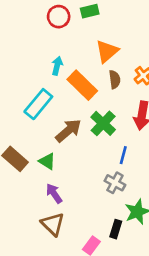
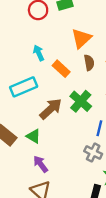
cyan arrow: (57, 66) -> (39, 53), turned -35
orange rectangle: (82, 85) -> (61, 69), size x0.7
cyan rectangle: (38, 104) -> (24, 87), turned 30

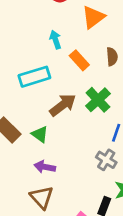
orange triangle: (81, 38) -> (93, 17), moved
purple arrow: (41, 164) -> (45, 167), turned -48

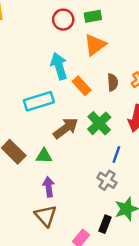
cyan arrow: (55, 40) -> (59, 66), size x1.5
green triangle: (40, 134) -> (44, 156), turned -35
purple arrow: (45, 167) -> (49, 187), turned 72

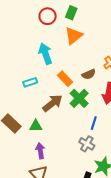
green rectangle: (93, 16) -> (71, 13), turned -56
brown semicircle: (113, 82) -> (89, 74), moved, turned 72
orange rectangle: (82, 86) -> (65, 79), moved
cyan rectangle: (39, 101) -> (30, 82), size x0.6

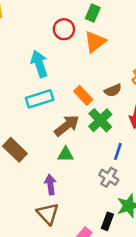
red circle: (48, 16) -> (64, 29), moved
cyan arrow: (45, 54) -> (39, 64), moved
cyan rectangle: (30, 82) -> (40, 99), size x1.5
green triangle: (36, 126) -> (65, 154), moved

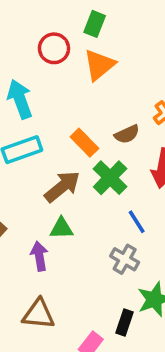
blue line: (118, 151) -> (137, 222), turned -49
purple arrow: (50, 185) -> (39, 256), moved
brown triangle: (48, 214) -> (39, 314), turned -40

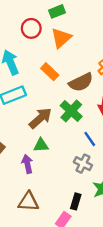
green rectangle: (95, 24) -> (57, 11), turned 49
brown semicircle: (127, 134) -> (81, 82), size x1.5
orange rectangle: (84, 143) -> (50, 72), moved
black rectangle: (125, 323) -> (76, 201), moved

